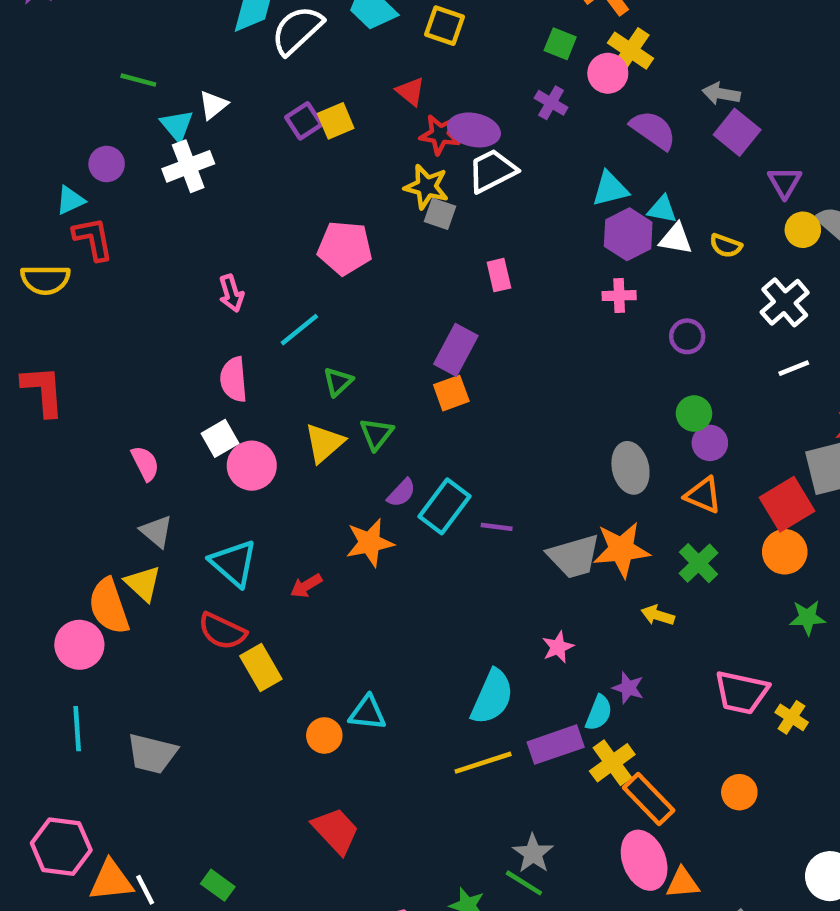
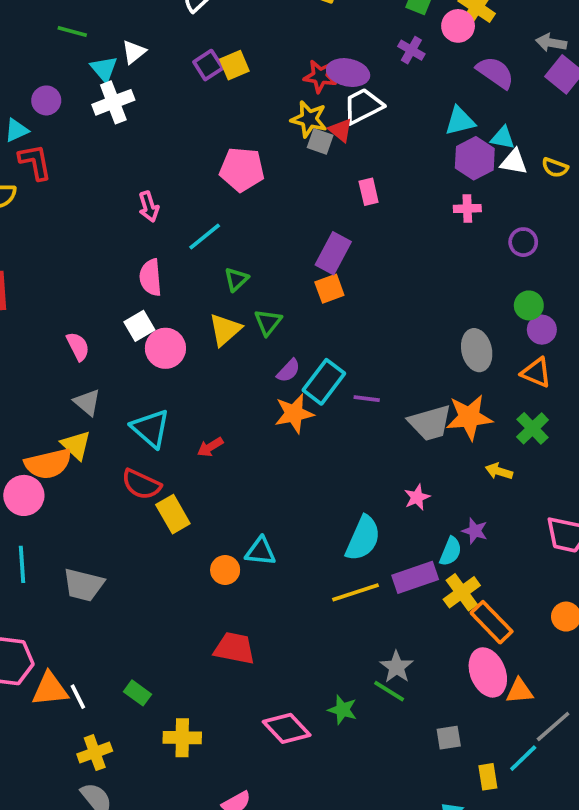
red triangle: (410, 91) -> (341, 130), moved
orange star: (370, 543) -> (294, 413), moved
orange semicircle: (109, 606) -> (48, 464), turned -84
red trapezoid: (336, 831) -> (234, 648), turned -36

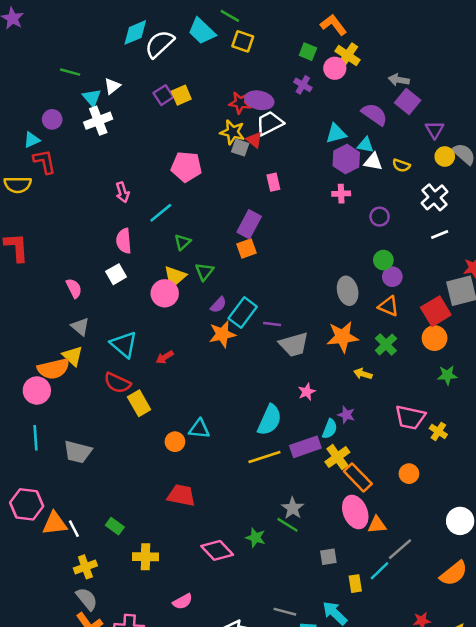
purple semicircle: (495, 73) -> (374, 114), moved
pink circle: (165, 348) -> (165, 293), moved
gray trapezoid: (430, 423) -> (294, 344), moved

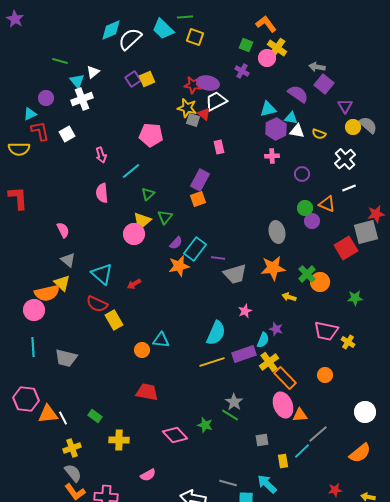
green line: (230, 16) -> (185, 17), turned -35
white square: (116, 274) -> (67, 134), moved
orange triangle: (388, 306) -> (327, 204), moved
orange circle: (435, 338) -> (320, 282), moved

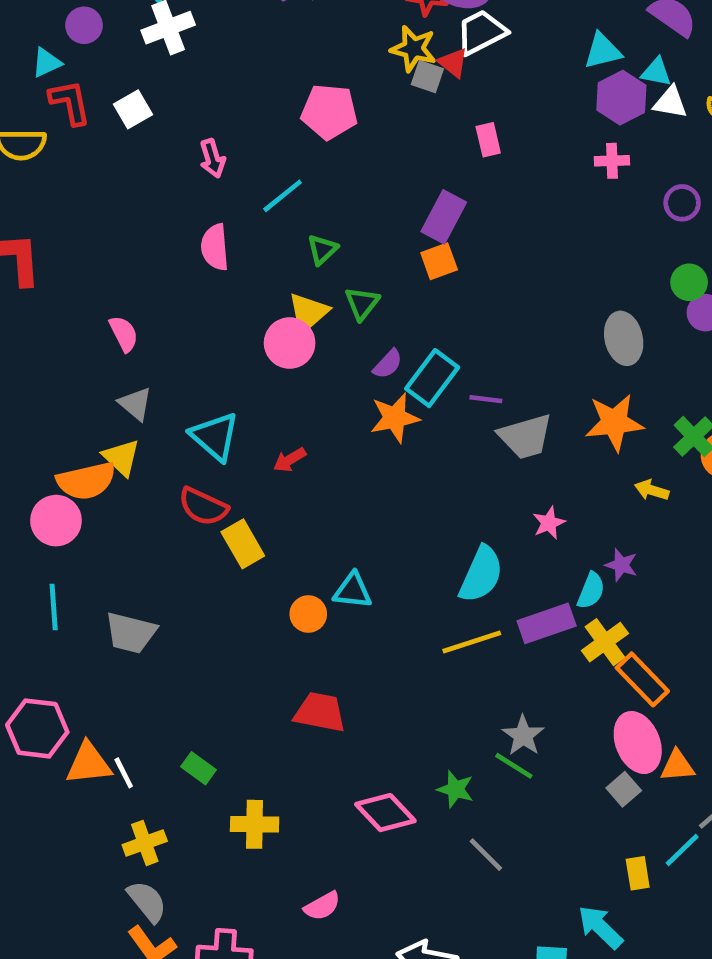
gray square: (262, 440) -> (624, 789), moved, turned -32
gray line: (228, 483) -> (486, 855), moved, turned 30

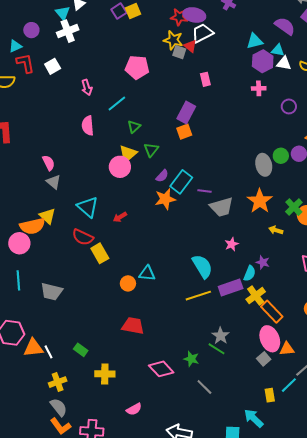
green circle: (689, 282) -> (281, 156), moved
gray triangle: (135, 404) -> (54, 182), moved
orange star: (614, 422) -> (260, 201), turned -30
cyan semicircle: (481, 574) -> (202, 266), turned -55

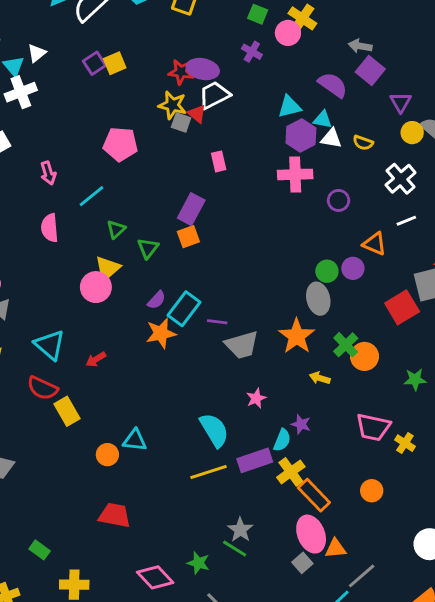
pink cross: (259, 88) -> (295, 174), size x1.6
green triangle: (151, 150) -> (148, 248), moved
gray ellipse: (264, 165) -> (318, 299), moved

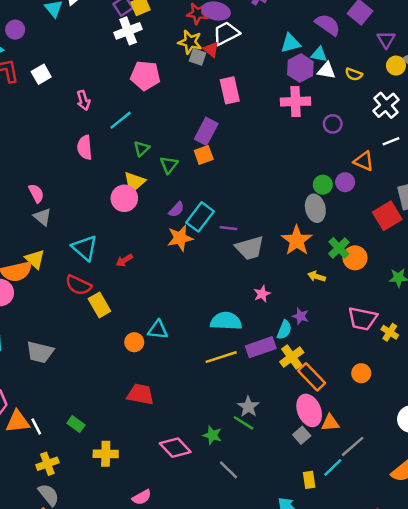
white cross: (21, 92) -> (128, 31), moved
pink rectangle: (219, 161) -> (230, 90), size x1.5
cyan semicircle: (214, 430) -> (226, 321), turned -56

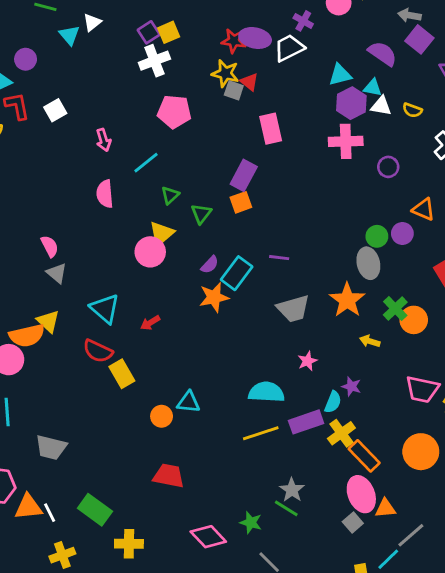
white trapezoid: (226, 33) -> (289, 48), moved
purple line: (228, 228) -> (279, 258), moved
gray trapezoid: (40, 352) -> (51, 447), moved
orange circle: (361, 373) -> (421, 452), size x1.6
green rectangle: (76, 424) -> (95, 510), size x1.6

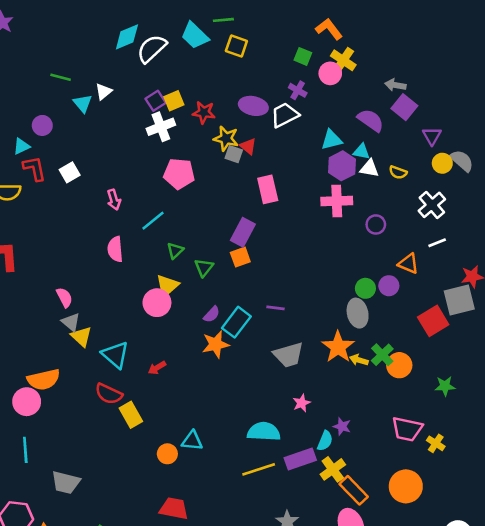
red star: (234, 41) -> (204, 112), moved
yellow triangle: (48, 321) -> (81, 337), moved
yellow arrow: (370, 341) -> (359, 360), moved

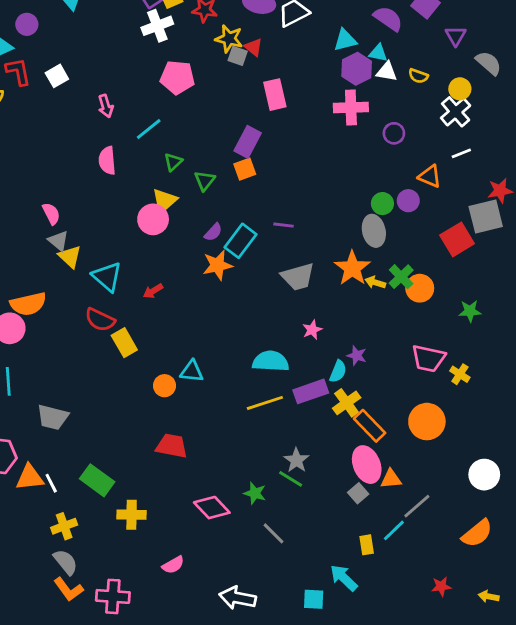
yellow circle: (442, 163) -> (460, 89), moved

